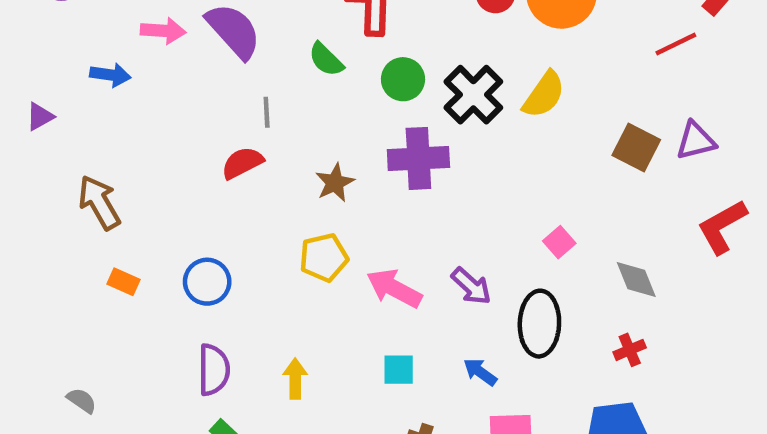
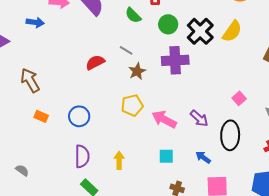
gray line: (267, 112) -> (126, 50), moved, turned -56

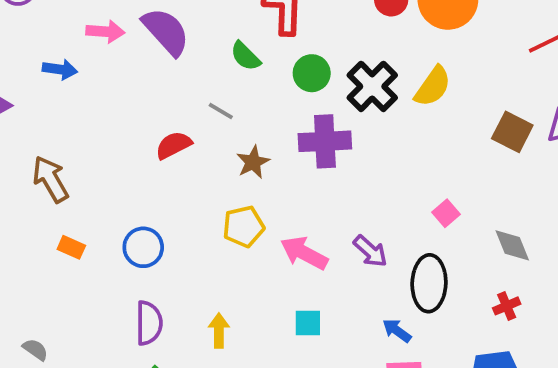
gray line: (126, 50) -> (221, 111), moved
blue arrow: (203, 157) -> (397, 331), moved

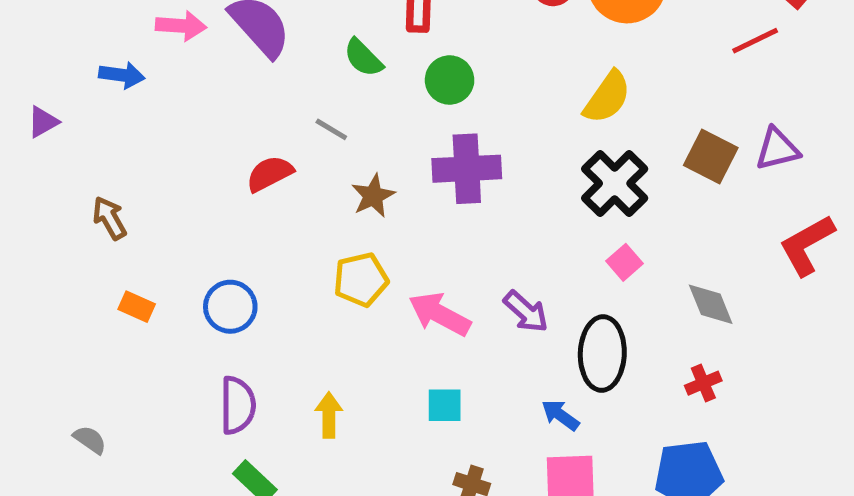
black cross: (372, 86) -> (615, 183), moved
brown arrow: (50, 179) -> (110, 218), size x0.7

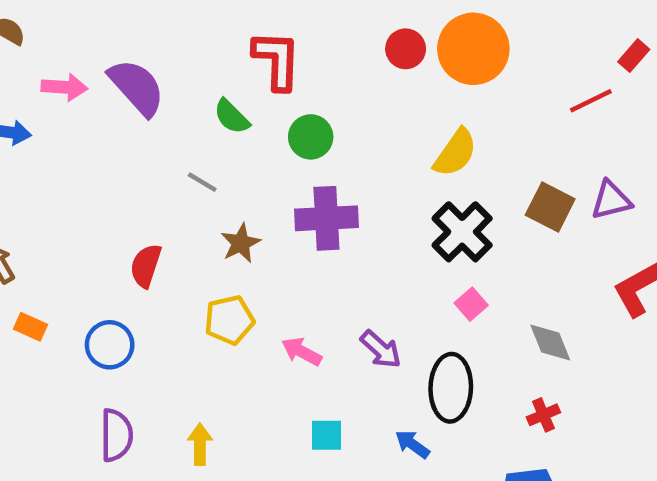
red semicircle: (270, 174) -> (146, 266), moved, turned -45
orange rectangle: (137, 307) -> (30, 327), moved
pink arrow: (440, 314) -> (302, 352), size x0.7
cyan square: (445, 405) -> (326, 435), moved

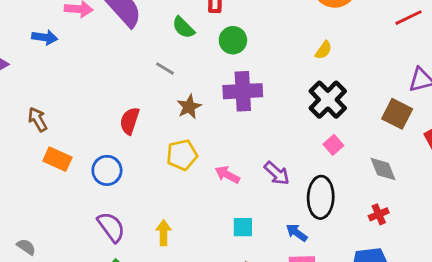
yellow semicircle: (455, 153) -> (324, 50), size x0.6
brown square: (550, 207) -> (397, 114), moved
orange rectangle: (30, 327) -> (57, 159), size x1.4
purple semicircle: (116, 435) -> (111, 227), turned -36

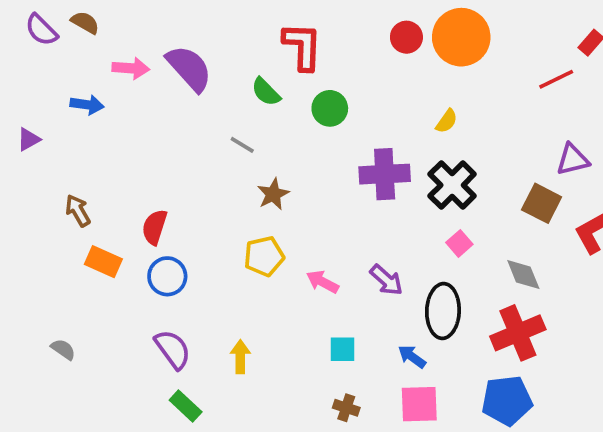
purple cross: (243, 91) -> (385, 174), moved
red semicircle: (130, 121) -> (155, 227), moved
red cross: (379, 214) -> (518, 333), size x2.0
gray semicircle: (26, 247) -> (63, 349), moved

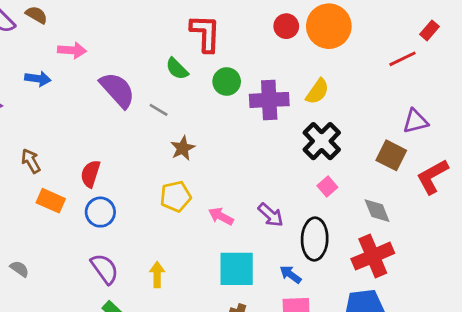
purple semicircle: (189, 68) -> (117, 90), moved
yellow semicircle: (447, 121) -> (317, 91), size x1.4
purple cross: (385, 174) -> (269, 100), moved
cyan square: (343, 349) -> (237, 269), size x1.8

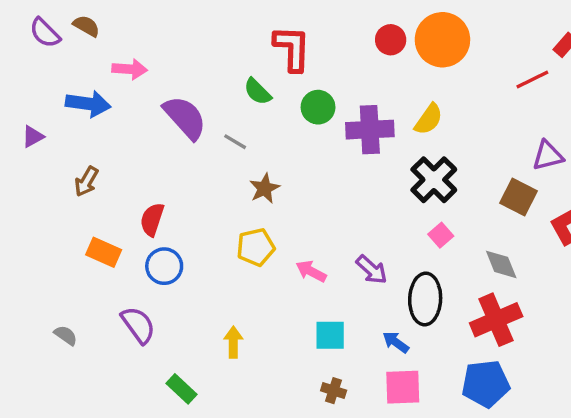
blue arrow: (38, 79) -> (88, 104), size x1.4
brown arrow: (31, 161) -> (86, 181), moved, turned -120
purple semicircle: (105, 269) -> (138, 325), moved
cyan square: (237, 269) -> (330, 335), size x0.7

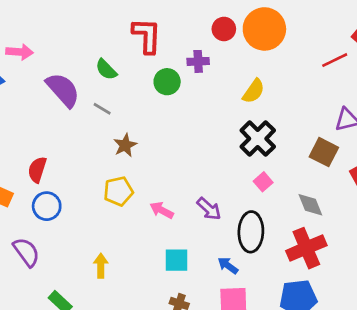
green semicircle: (258, 92) -> (106, 70), moved
purple cross: (370, 130) -> (198, 61), moved, size x0.6

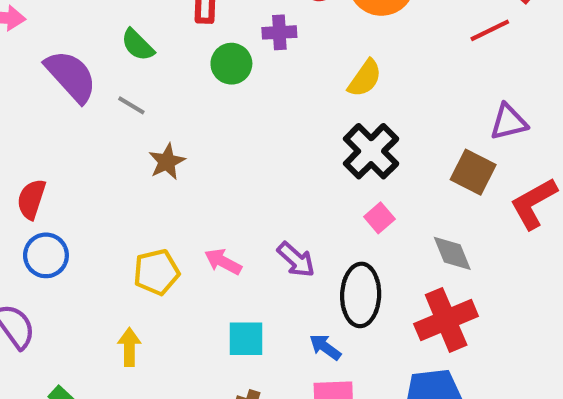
yellow pentagon: (118, 191) -> (156, 272), moved

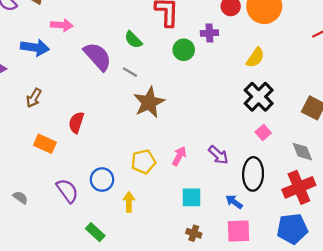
brown star: (167, 162) -> (149, 102), size x1.6
blue circle: (46, 255) -> (102, 180), moved
pink arrow: (223, 262) -> (179, 156), turned 90

